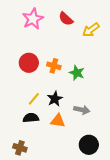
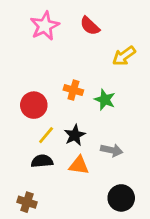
yellow arrow: (91, 30) -> (124, 56), moved
red circle: (29, 63) -> (34, 105), moved

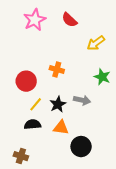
green star: (105, 100) -> (102, 77), moved
gray arrow: (112, 150) -> (82, 100), moved
black circle: (121, 198) -> (81, 147), moved

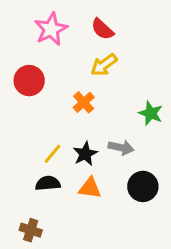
yellow arrow: (96, 43) -> (104, 65), moved
orange cross: (57, 69) -> (84, 102), turned 32
red circle: (26, 81) -> (29, 81), moved
black circle: (81, 147) -> (143, 186), moved

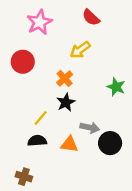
red semicircle: (102, 29) -> (91, 17), moved
gray arrow: (121, 148) -> (90, 128), moved
black star: (85, 154) -> (66, 102), moved

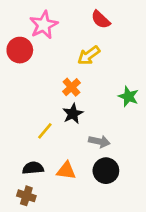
red circle: (23, 62) -> (20, 50), moved
black semicircle: (37, 141) -> (33, 168), moved
black circle: (110, 143) -> (106, 171), moved
orange triangle: (69, 144) -> (66, 171), moved

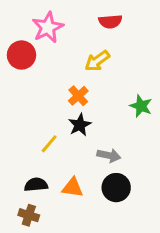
red semicircle: (101, 20) -> (110, 22), turned -48

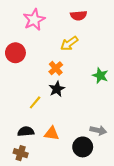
red circle: (21, 55) -> (15, 53), moved
gray arrow: (109, 156) -> (98, 130), moved
black circle: (116, 188) -> (83, 147), moved

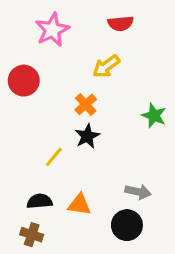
gray arrow: (98, 130) -> (138, 192), moved

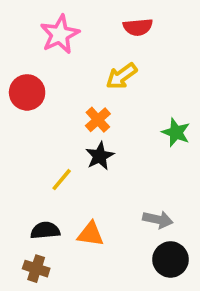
black circle: (127, 225) -> (170, 259), moved

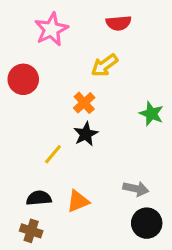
orange triangle: (91, 234) -> (78, 201), turned -30

